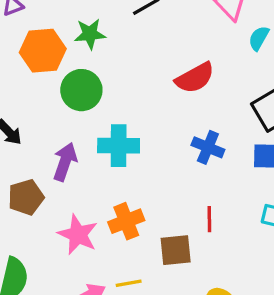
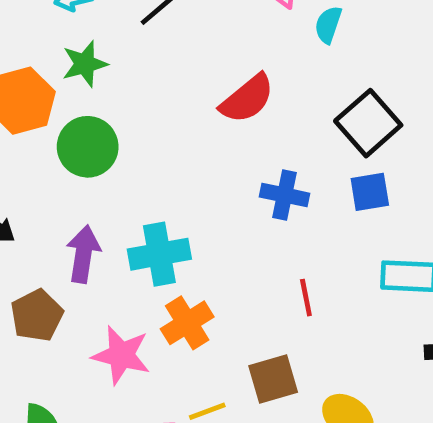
cyan cross: (119, 146) -> (159, 254), moved
brown square: (176, 250) -> (273, 379), moved

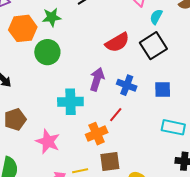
black square: (368, 123) -> (153, 46), moved
purple arrow: (83, 254) -> (97, 79), moved
red line: (306, 298) -> (116, 115), moved, turned 42
orange cross: (187, 323) -> (97, 134), moved

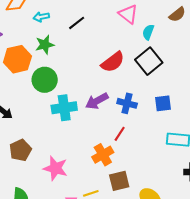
purple arrow: (97, 79) -> (97, 101), turned -130
cyan cross: (70, 102) -> (64, 108), moved

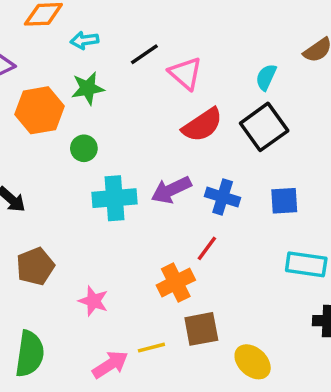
pink triangle: (128, 14) -> (185, 73), moved
green circle: (45, 80) -> (84, 148), size x0.6
pink star: (55, 168) -> (93, 301), size x0.7

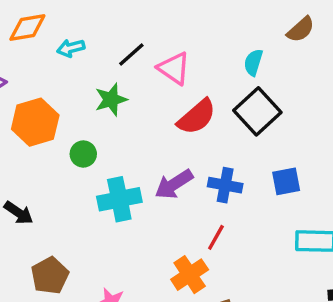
green star: (88, 88) -> (111, 100), moved

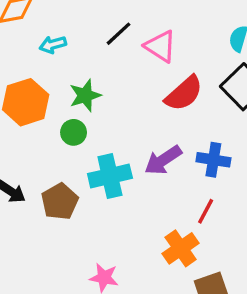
cyan arrow: (71, 48) -> (53, 45), moved
green star: (111, 100) -> (85, 95), moved
brown pentagon: (50, 276) -> (60, 202), moved

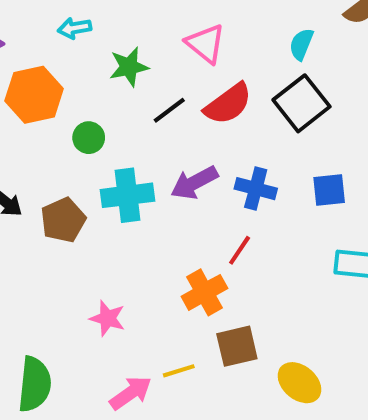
black line: (118, 34) -> (169, 110), moved
green star: (85, 95) -> (129, 67), moved

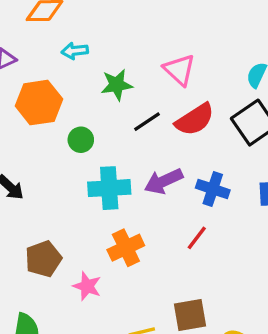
brown pentagon: (63, 220) -> (43, 259), moved
orange cross: (204, 292) -> (126, 248), moved

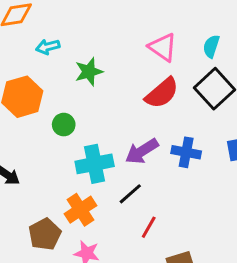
pink triangle: (180, 70) -> (163, 47), moved
black line: (147, 122) -> (130, 194), moved
red line: (197, 238) -> (149, 227), moved
orange cross: (126, 248) -> (80, 210), moved

